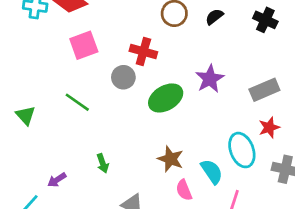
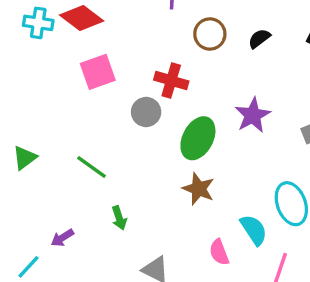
green ellipse: (166, 98) -> (198, 138), turned -32
green line: (77, 102) -> (92, 167), moved
green triangle: (26, 115) -> (25, 158), turned 35
brown star: (170, 159) -> (199, 189), moved

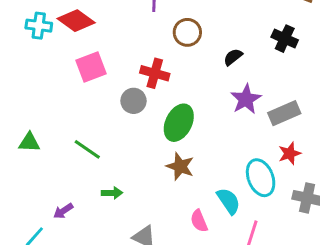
black semicircle: (259, 39) -> (233, 57), moved
purple star: (253, 115) -> (246, 99), moved
green triangle: (25, 158) -> (29, 142), turned 40
green arrow: (119, 218) -> (112, 193), turned -72

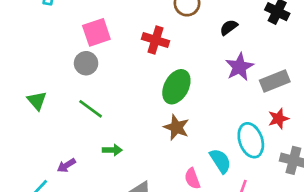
gray circle: (133, 101) -> (86, 63), moved
green triangle: (29, 142) -> (37, 101), turned 45

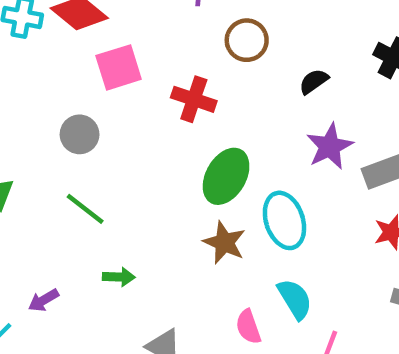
pink square: (96, 32) -> (119, 67), moved
cyan ellipse: (251, 140) -> (284, 220), moved

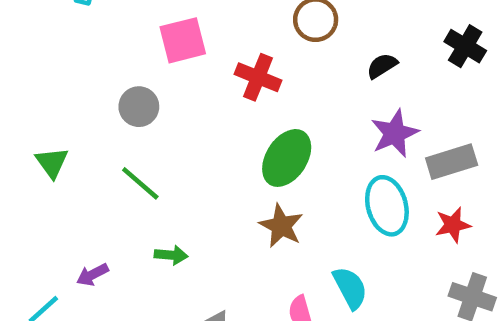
cyan ellipse: (284, 220) -> (387, 206), moved

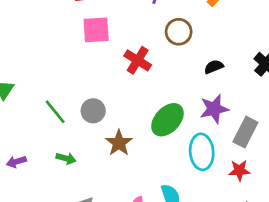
gray circle: (139, 107) -> (93, 111), moved
green ellipse: (287, 158) -> (167, 120), moved
gray rectangle: (452, 162) -> (245, 132), turned -56
brown star: (281, 226) -> (119, 143), moved

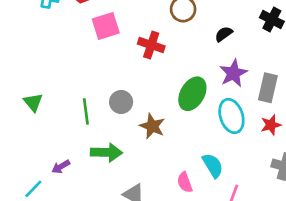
green line: (55, 112) -> (86, 111), turned 45
green arrow: (66, 158) -> (106, 152), size x1.6

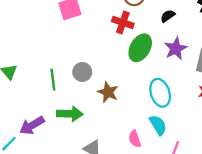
red cross: (151, 45) -> (123, 23), moved
green ellipse: (192, 94) -> (140, 48), moved
cyan ellipse: (231, 116) -> (160, 93), moved
purple arrow: (61, 167) -> (32, 125), size x1.6

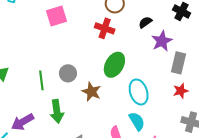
green ellipse: (140, 48) -> (114, 65), moved
purple star: (176, 49) -> (162, 41), moved
green arrow: (70, 114) -> (57, 111), turned 80

